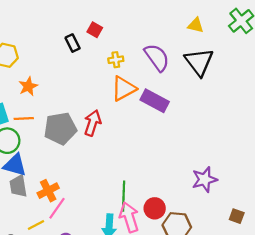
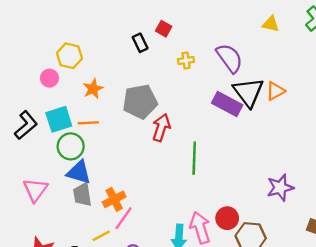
black triangle: (199, 62) -> (248, 92), moved
orange triangle: (124, 89) -> (275, 91), moved, size x0.7
gray pentagon: (60, 128) -> (140, 102), moved
green line: (124, 196) -> (194, 158), moved

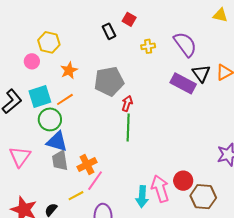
black triangle: (248, 92) -> (201, 73), size x0.7
orange line: (88, 123) -> (65, 99), turned -30
red arrow: (161, 128) -> (127, 103), size x0.7
green line: (194, 158) -> (128, 127), moved

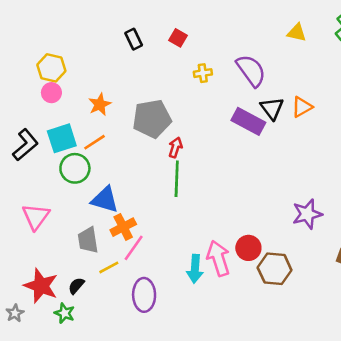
black rectangle: (109, 31) -> (134, 39), moved
yellow hexagon: (49, 42) -> (51, 68), moved
blue triangle: (57, 142) -> (105, 200), moved
gray trapezoid: (60, 161) -> (88, 240), moved

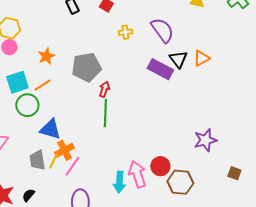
yellow line: (109, 267) -> (53, 161), moved, turned -35

